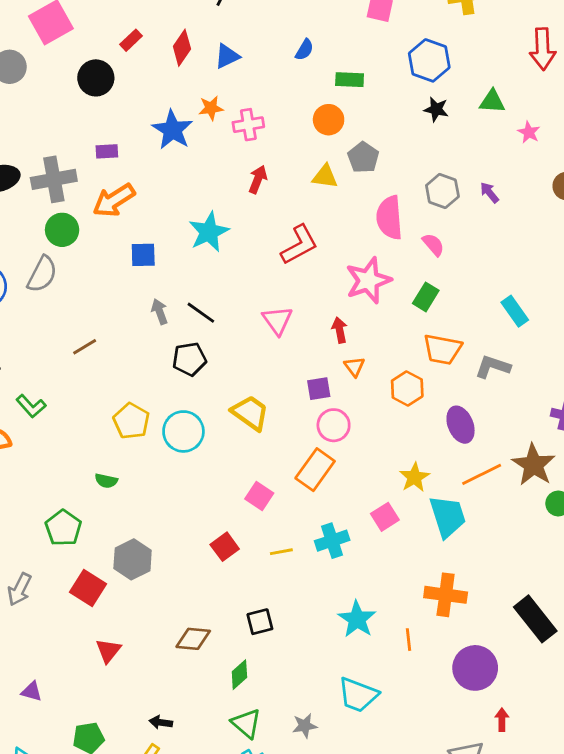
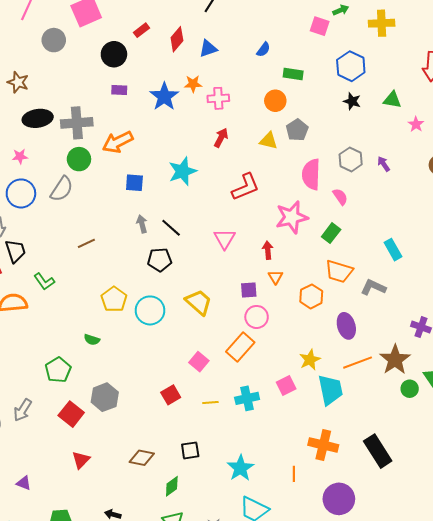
purple rectangle: (107, 151) -> (119, 90), moved
cyan star: (357, 619) -> (240, 468), moved
black rectangle: (535, 619) -> (378, 451), moved

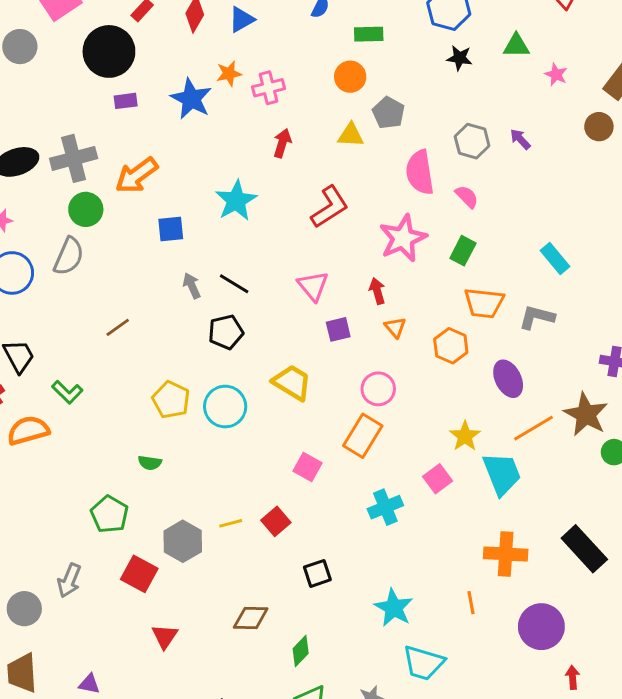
black circle: (114, 54) -> (109, 51), size x1.4
purple square: (249, 290) -> (338, 329), moved
yellow line: (210, 403) -> (231, 523), moved
black square: (190, 450) -> (317, 573), moved

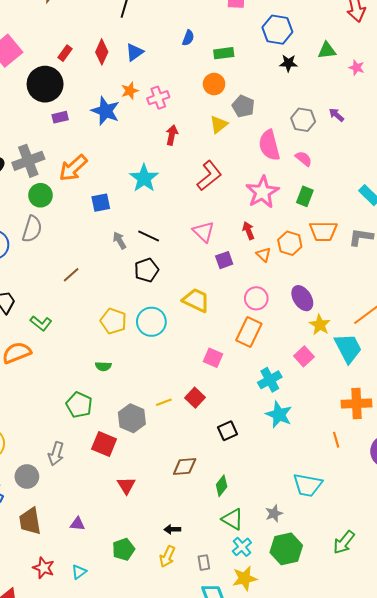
yellow triangle: (351, 135) -> (219, 124), turned -36
orange hexagon: (451, 346) -> (290, 243), moved
purple ellipse: (508, 379) -> (302, 298), moved
cyan star: (394, 608) -> (279, 415), moved

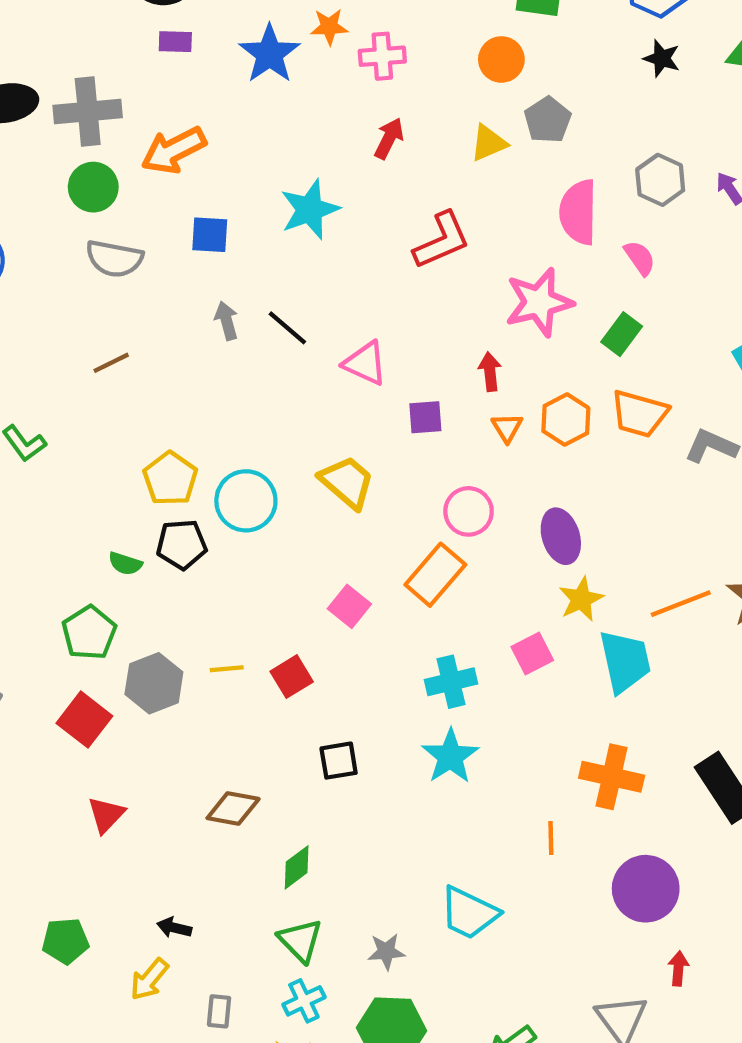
gray semicircle: (32, 229) -> (114, 259), moved, turned 68
pink triangle: (203, 232) -> (365, 363), moved, turned -35
black pentagon: (146, 270) -> (182, 544), moved
green pentagon: (79, 405) -> (89, 633), moved

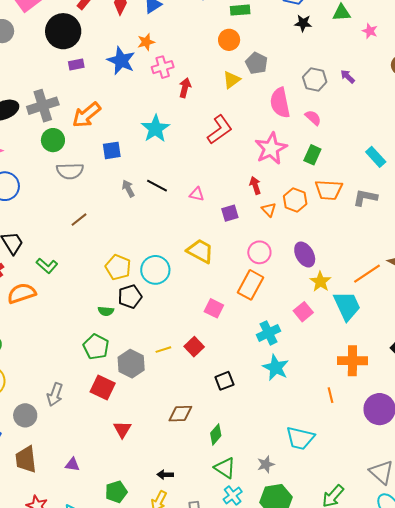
pink cross: (382, 56) -> (163, 67), moved
pink triangle: (365, 363) -> (197, 194), size x0.7

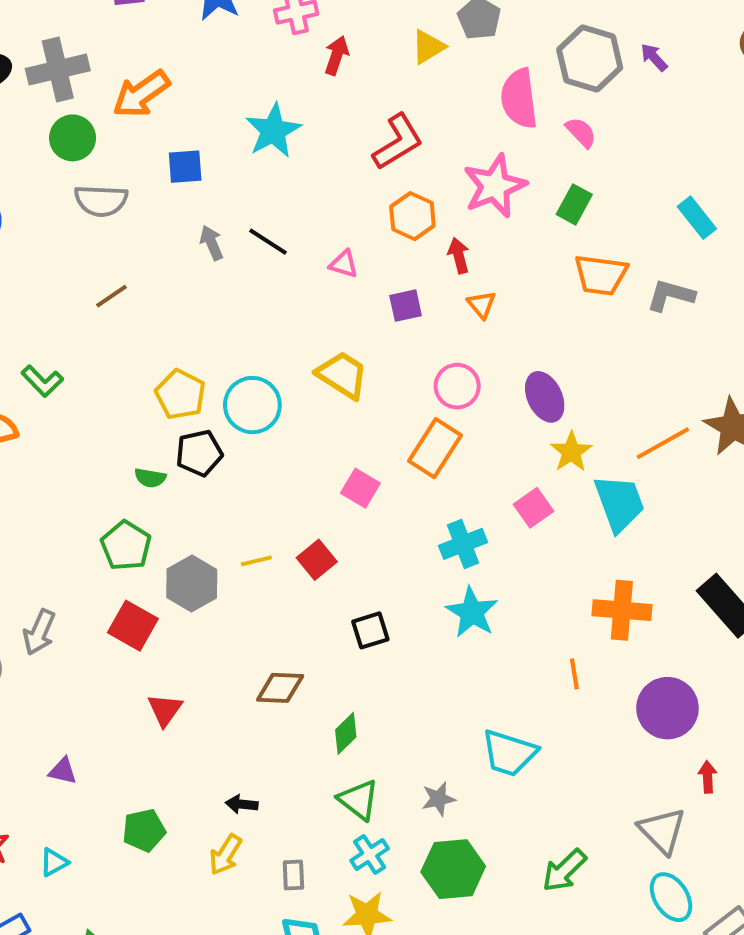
gray hexagon: (315, 80) -> (590, 59), size x1.4
orange hexagon: (295, 200) -> (412, 216), moved

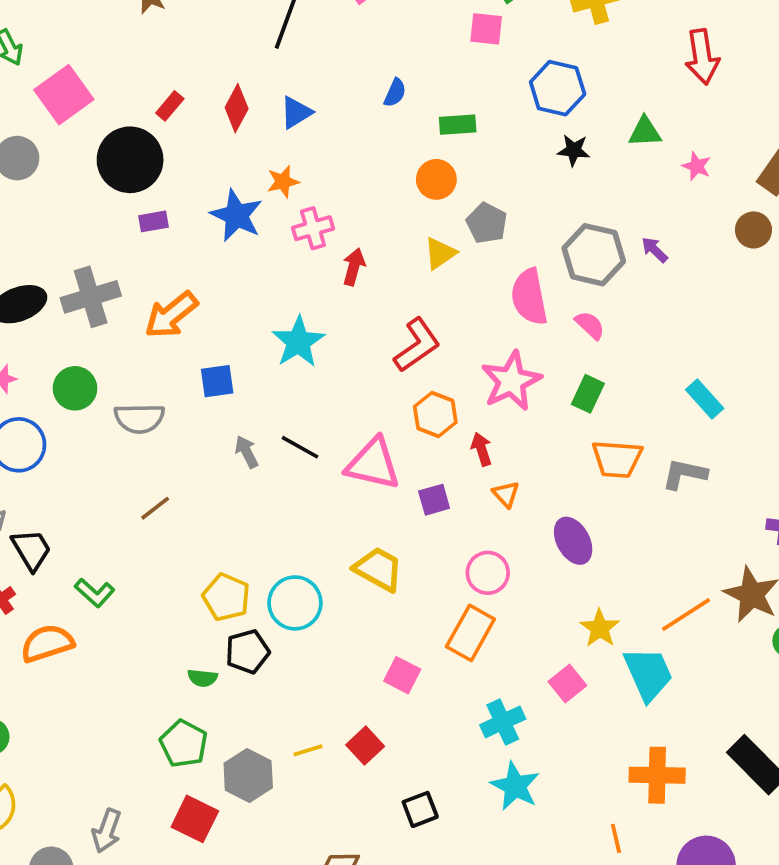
green circle: (73, 138) -> (75, 388), moved
pink triangle: (344, 264) -> (373, 464), size x2.0
purple ellipse: (545, 397) -> (573, 541), moved

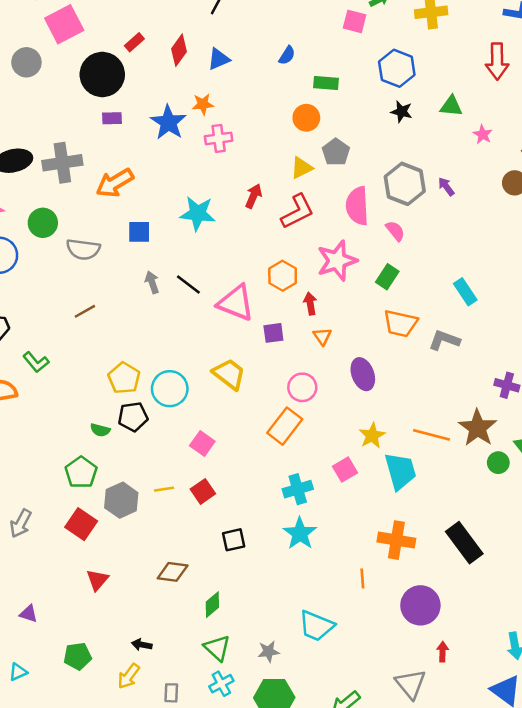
red arrow: (354, 267) -> (254, 196), moved
cyan star: (298, 342) -> (198, 213), turned 30
red L-shape: (417, 345) -> (297, 212), moved
orange line: (686, 615) -> (432, 435), turned 39
pink square: (402, 675) -> (202, 443), moved

